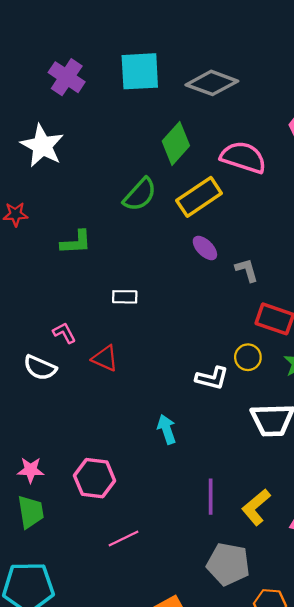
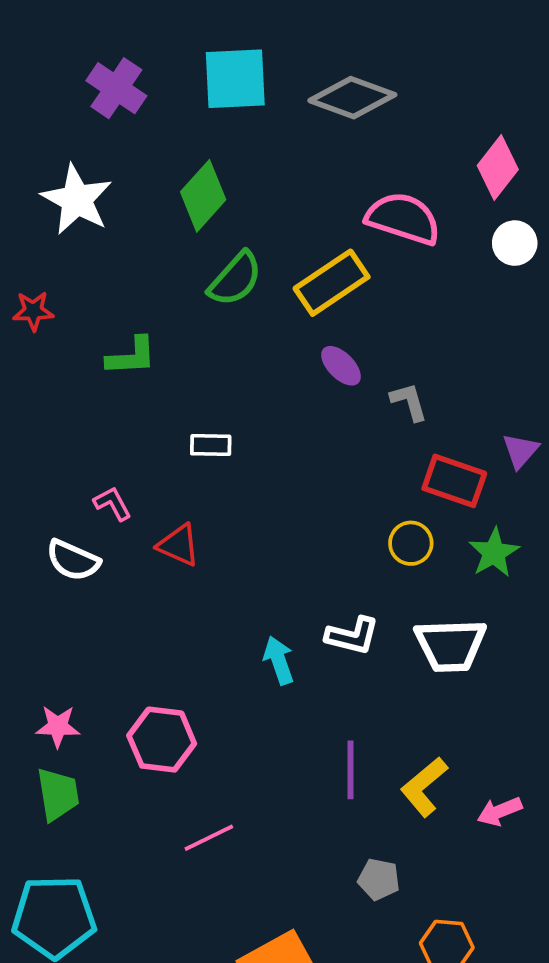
green diamond: (176, 143) -> (203, 196), moved
white L-shape: (212, 378) -> (352, 636), moved
gray pentagon: (228, 564) -> (379, 879), size x0.6

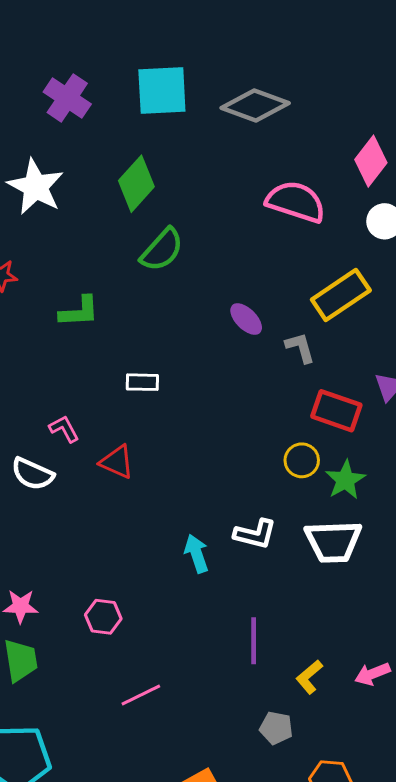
yellow rectangle: (332, 283) -> (341, 295), moved
green star: (494, 553) -> (345, 480), moved
pink hexagon: (162, 740) -> (103, 617), size x0.7
yellow L-shape: (424, 787) -> (309, 677), moved, size x0.7

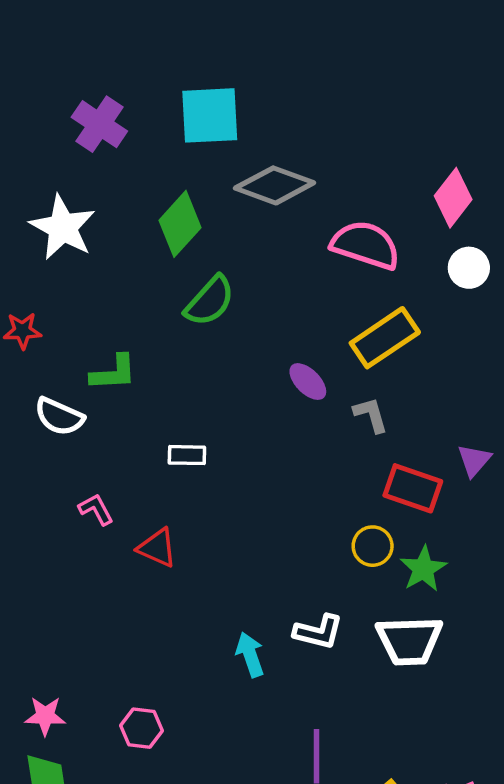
gray diamond: (255, 106) -> (275, 185), moved
yellow rectangle: (341, 295) -> (385, 338), moved
white semicircle: (33, 474) -> (59, 417), moved

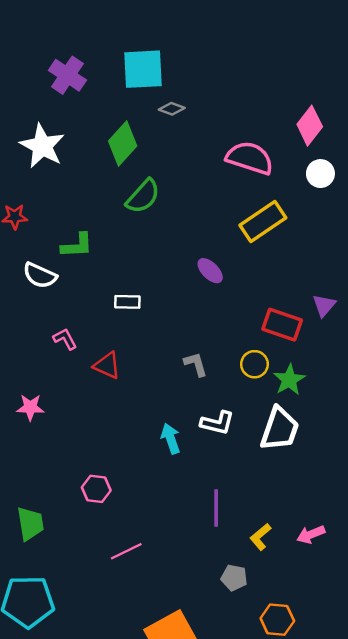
gray diamond: (275, 185) -> (172, 109), moved, size x0.5
purple ellipse: (308, 382) -> (210, 271), moved
gray L-shape: (371, 415) -> (196, 364), moved
white trapezoid: (409, 641) -> (280, 429), turned -69
pink star: (45, 716) -> (30, 407), moved

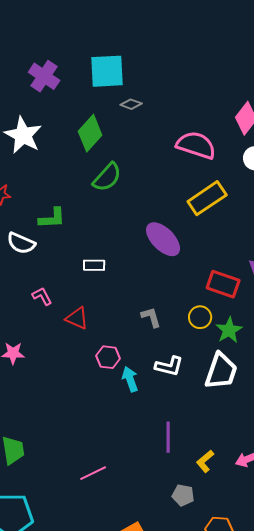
purple ellipse: (210, 271) -> (163, 239), size x1.6
pink hexagon: (96, 489) -> (108, 357), moved

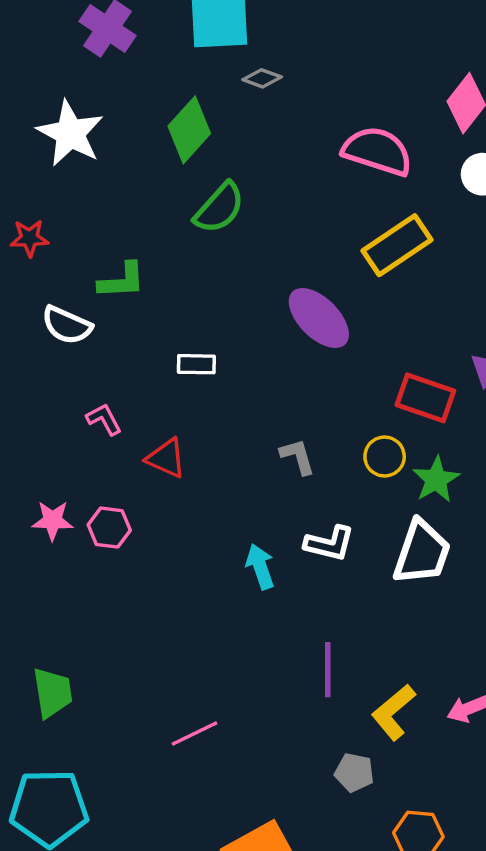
pink hexagon: (108, 357) -> (109, 528), moved
yellow L-shape: (205, 461) -> (393, 712), size x1.4

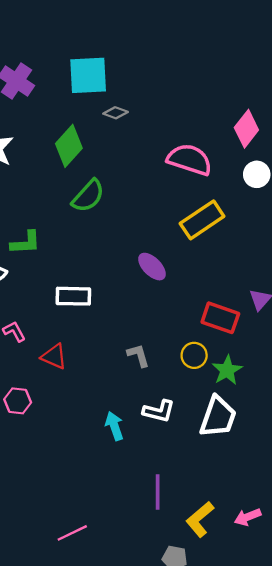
purple ellipse: (319, 318) -> (152, 267), size x0.7
white rectangle: (196, 364) -> (73, 296), size x1.4

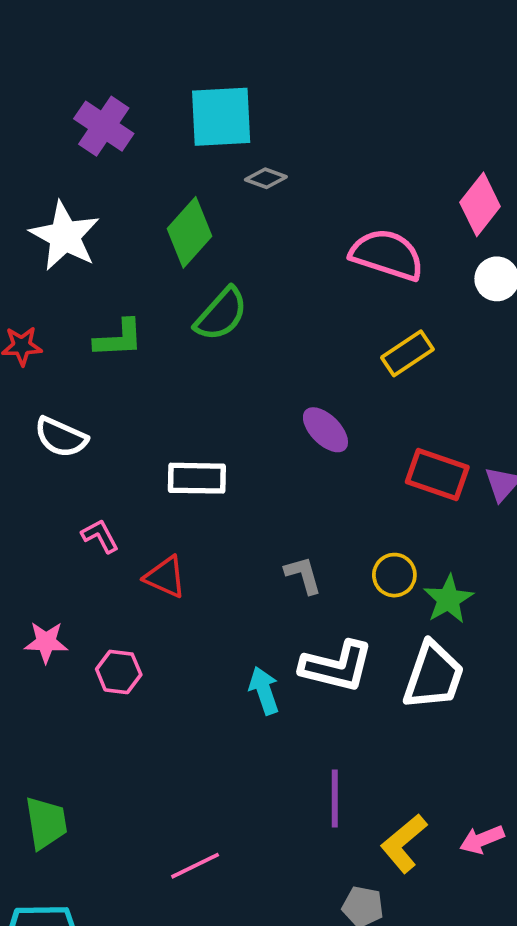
yellow rectangle: (202, 220) -> (407, 353), size x0.7
green L-shape: (26, 243) -> (119, 338), moved
red rectangle: (220, 318) -> (437, 474), moved
pink hexagon: (18, 401) -> (119, 672), moved
white L-shape: (159, 411) -> (337, 666), size x1.4

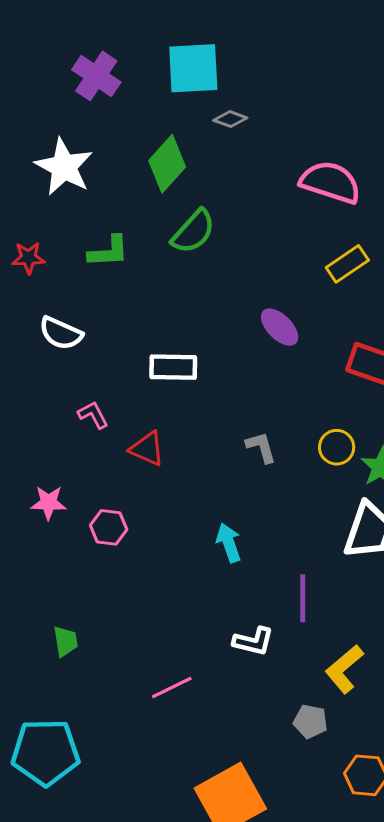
white L-shape: (337, 666) -> (253, 641), moved, size x0.7
purple line: (335, 799) -> (303, 598), moved
green trapezoid: (46, 823) -> (65, 641), moved, size x0.7

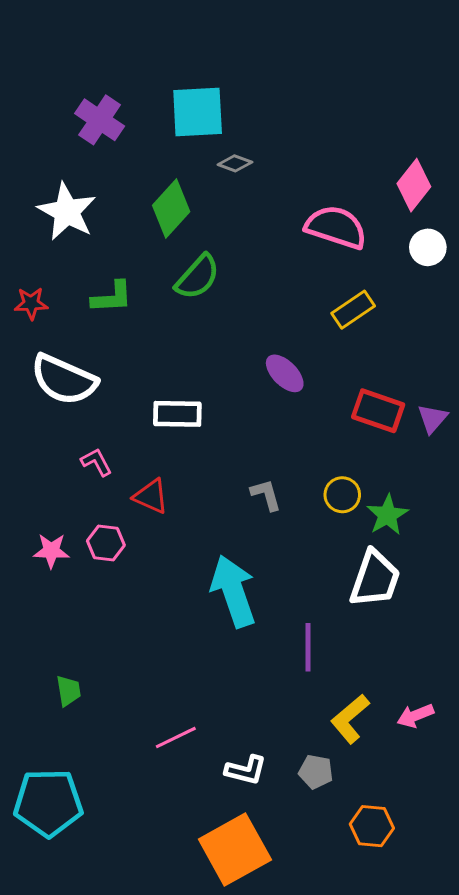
white semicircle: (61, 333) -> (64, 380), size x1.5
pink hexagon: (109, 527) -> (106, 543), moved
cyan arrow: (229, 543) -> (233, 591), size x1.8
white L-shape: (253, 641) -> (246, 770), moved

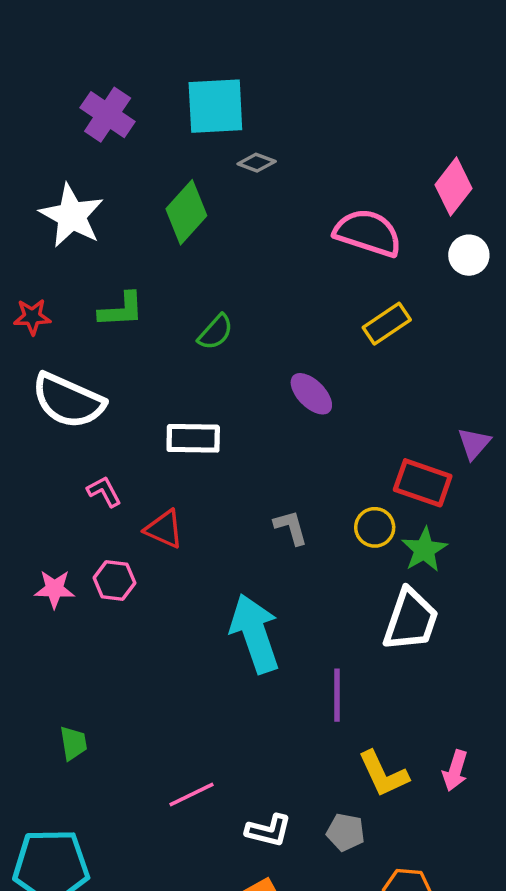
green semicircle: (198, 277) -> (215, 332), moved, size x0.7
red rectangle: (378, 411) -> (423, 483), moved
pink arrow: (415, 716) -> (455, 771), turned -51
yellow L-shape: (350, 719) -> (383, 774), turned -75

